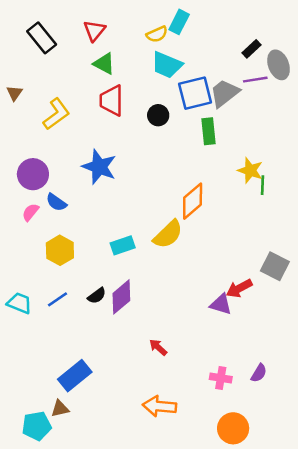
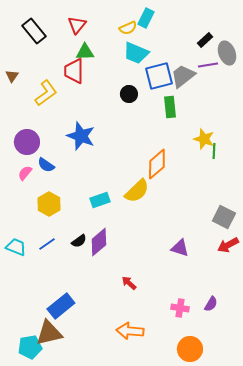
green triangle: (104, 64) -> (85, 52), turned -30
red trapezoid: (112, 100) -> (74, 71), moved
red arrow: (239, 288) -> (228, 245), moved
brown triangle: (60, 409) -> (49, 333), size x1.8

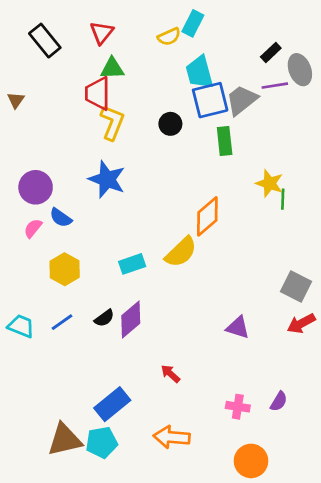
cyan trapezoid: (136, 53) -> (199, 72), moved, turned 52
yellow L-shape: (46, 93) -> (112, 123), moved, turned -32
blue rectangle: (61, 306) -> (112, 404), moved
cyan pentagon: (30, 347) -> (102, 442), moved

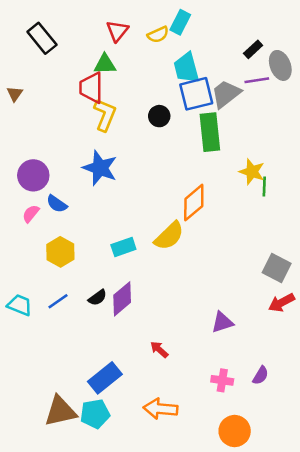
red triangle: (102, 33) -> (117, 31), moved
green rectangle: (225, 141) -> (210, 132), size x1.4
purple triangle: (238, 327) -> (222, 322), moved, turned -35

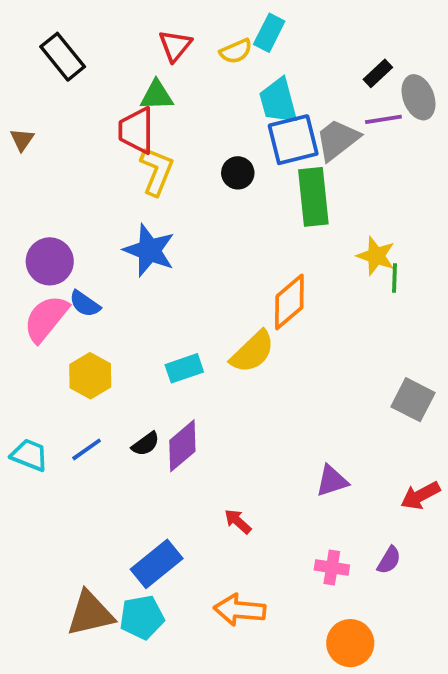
pink semicircle: (31, 214) -> (46, 319), size x1.8
red arrow: (282, 303) -> (420, 496), moved

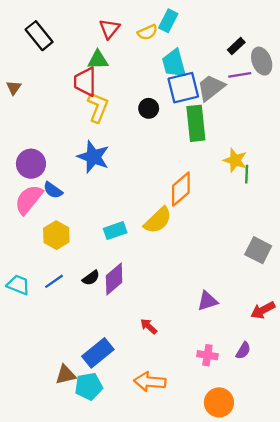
brown triangle: (90, 614) -> (66, 375), moved, size x0.7

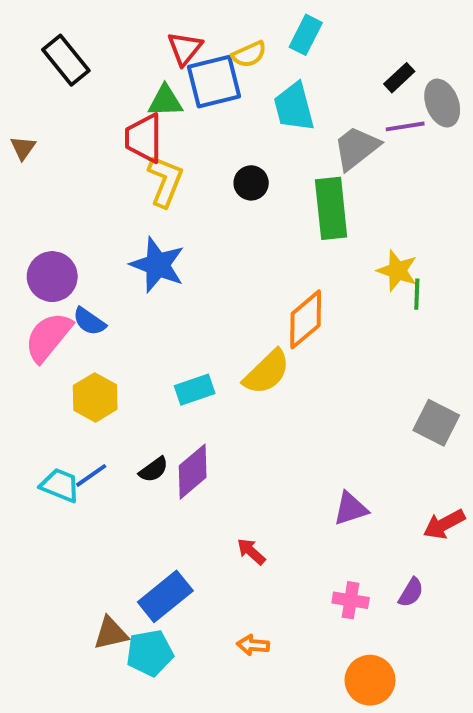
cyan rectangle: (168, 21) -> (306, 35), moved
blue square: (183, 88) -> (214, 82), moved
cyan trapezoid: (18, 285) -> (60, 485), moved
orange arrow: (150, 382) -> (253, 645), size x0.6

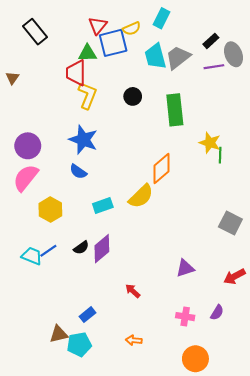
gray trapezoid: (356, 148) -> (178, 57), moved
blue semicircle: (89, 321) -> (78, 172), moved
blue rectangle: (165, 596) -> (87, 315), size x0.6

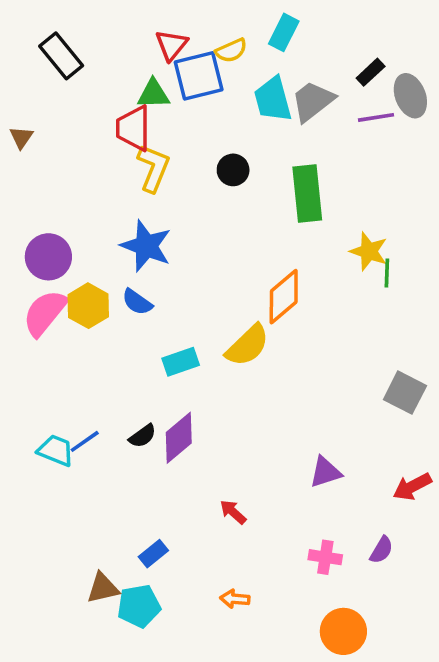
yellow hexagon: (50, 210) -> (88, 306), moved

